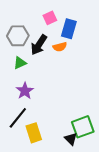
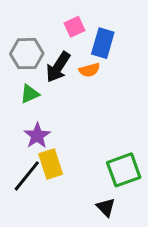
green square: (83, 127) -> (124, 170), moved
yellow rectangle: (34, 133) -> (51, 164), moved

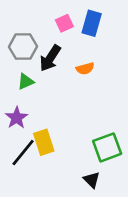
blue rectangle: (103, 43) -> (92, 23), moved
orange semicircle: (89, 70) -> (85, 69), moved
purple star: (37, 136) -> (17, 118), moved

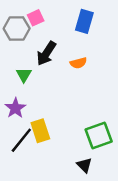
pink square: (64, 23) -> (36, 18), moved
gray hexagon: (23, 47) -> (17, 28), moved
green triangle: (26, 81) -> (24, 75), turned -35

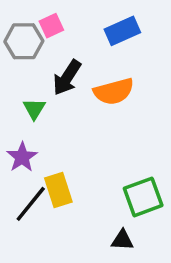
blue rectangle: (84, 21) -> (122, 31), turned 50
orange semicircle: (78, 63) -> (114, 91), size x1.6
black triangle: (84, 165) -> (122, 240), turned -42

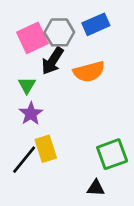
pink square: (51, 26) -> (32, 38), moved, size x1.6
gray hexagon: (24, 41) -> (59, 32), moved
purple star: (22, 157) -> (31, 114), moved

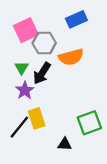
gray hexagon: (59, 32) -> (44, 43), moved
black arrow: (53, 61) -> (42, 73), moved
black triangle: (96, 188) -> (65, 144), moved

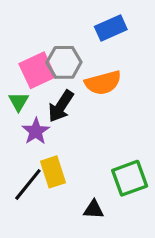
pink square: (26, 30) -> (37, 70), moved
green triangle: (22, 68) -> (19, 102), moved

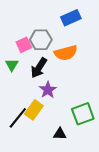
pink square: (37, 70) -> (24, 45), size x0.7
purple star: (36, 131) -> (48, 90), moved
yellow rectangle: (53, 172) -> (34, 110), turned 54

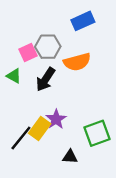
green triangle: (12, 65) -> (14, 76), turned -32
purple star: (48, 90) -> (56, 119), moved

